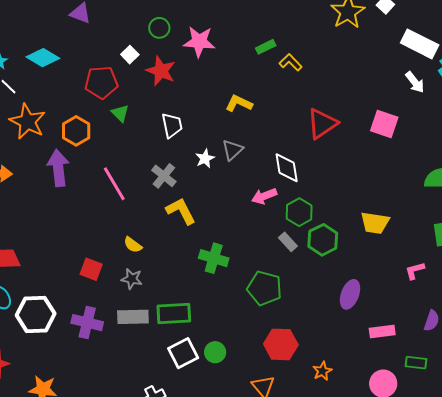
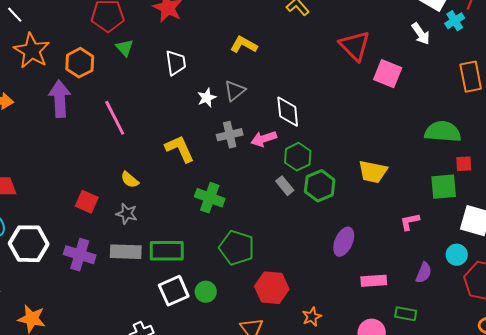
red triangle: (322, 124) -> (355, 46), moved, turned -44
gray cross: (164, 176) -> (230, 135), moved, turned 35
green pentagon: (265, 288) -> (237, 248), moved

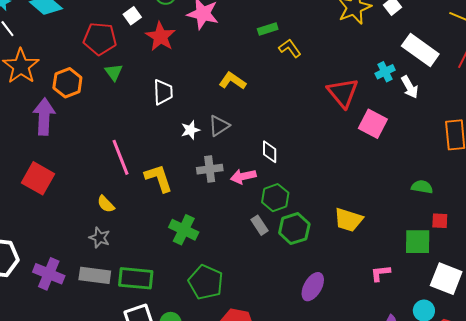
cyan cross: (455, 21) -> (385, 72), moved
white diamond: (288, 112) -> (270, 152), size x0.7
pink line: (115, 118) -> (120, 157), moved
green semicircle: (443, 132) -> (422, 187), size x0.6
red square: (87, 202) -> (38, 178), moved, size x1.4

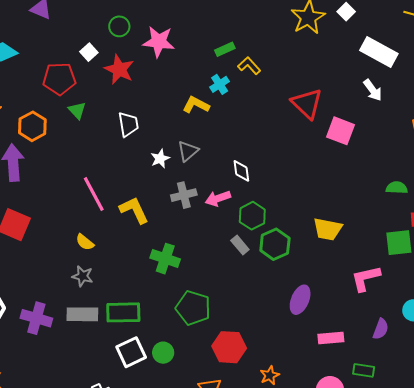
cyan cross: (385, 72) -> (220, 84), moved
pink L-shape: (380, 273) -> (366, 278), size x1.5

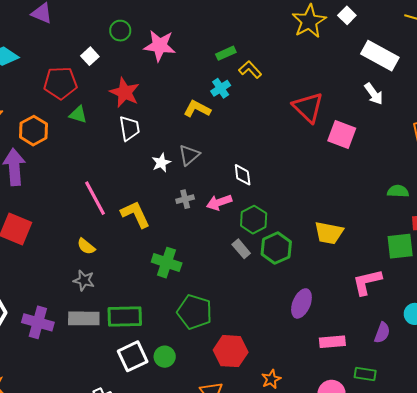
red star: (119, 69) -> (125, 92), moved
green triangle: (77, 110) -> (78, 115), turned -30
gray cross: (184, 195) -> (185, 199), size x0.7

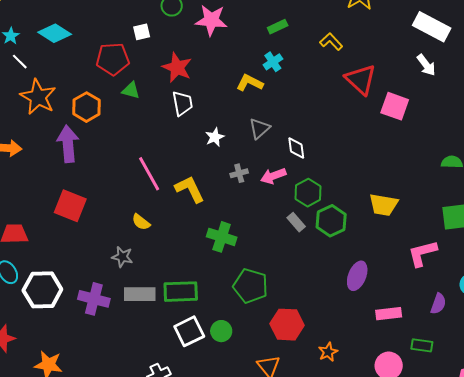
white square: (90, 56) -> (142, 32), turned 30
yellow L-shape: (250, 70) -> (331, 42), moved
gray triangle: (189, 155) -> (259, 128), moved
gray star: (84, 280) -> (122, 257), moved

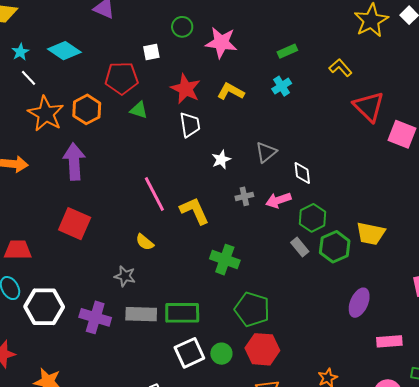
yellow L-shape: (250, 83) -> (231, 91), moved
orange hexagon: (87, 107) -> (87, 109), moved
yellow trapezoid: (383, 205) -> (371, 234), moved
red hexagon: (287, 325) -> (262, 349), moved

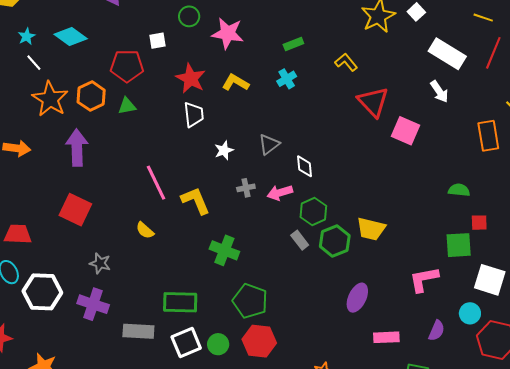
green triangle: (139, 110) -> (127, 106), moved, turned -30
gray star: (125, 276) -> (100, 263), moved
gray rectangle: (141, 314) -> (138, 331), moved

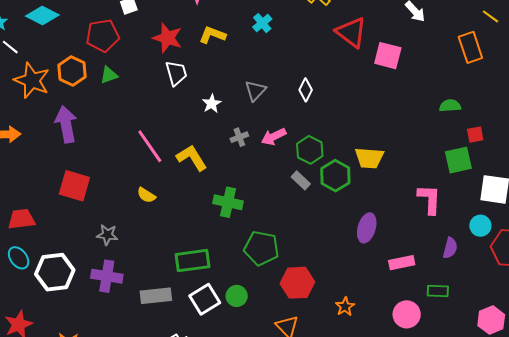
white diamond: (305, 166) -> (306, 90), moved, turned 40
pink L-shape: (424, 279) -> (429, 199), turned 112
red hexagon: (259, 341) -> (297, 283), moved

